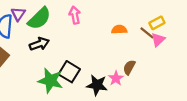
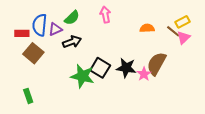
purple triangle: (18, 14) -> (55, 29), moved, turned 32
green semicircle: (39, 18) -> (72, 18), size x0.7
brown semicircle: (129, 67) -> (156, 64), size x1.6
black star: (97, 85) -> (126, 68), moved

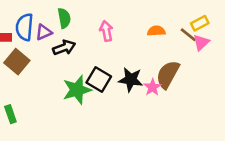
pink arrow: (105, 15) -> (106, 31), moved
green semicircle: (72, 18) -> (64, 18), turned -56
green star: (82, 76) -> (77, 90), turned -30

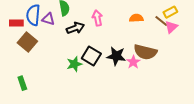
purple triangle: (44, 32) -> (48, 19), turned 40
black arrow: (64, 48) -> (75, 28), moved
brown semicircle: (168, 74) -> (145, 52), turned -105
green star: (77, 90) -> (74, 64), size x0.7

